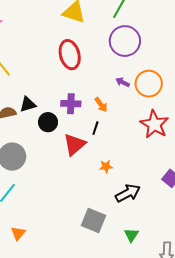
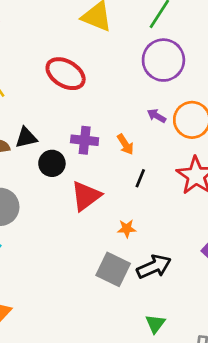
red ellipse: (70, 55) -> (66, 74), moved, turned -48
black line: (95, 128) -> (140, 178), moved
gray square: (93, 220) -> (113, 269), moved

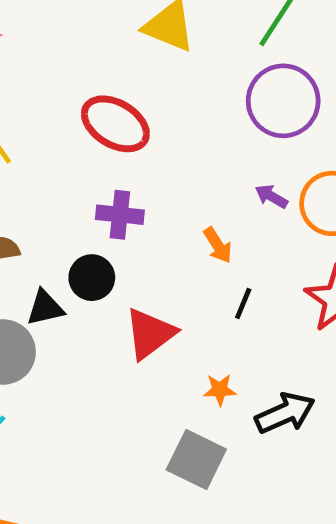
black triangle: (26, 138) -> (45, 308), moved
purple cross: (85, 140) -> (120, 215), moved
black arrow: (154, 267) -> (285, 413), moved

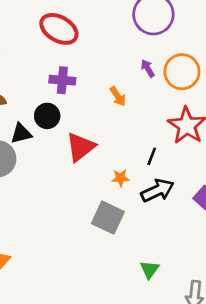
purple arrow: (271, 196) -> (148, 68), turned 30
black line: (243, 303) -> (152, 156), moved

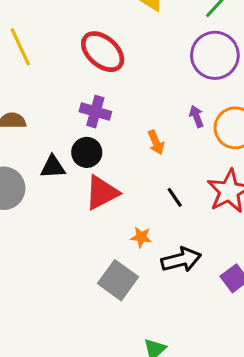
black circle: (47, 116) -> (87, 152), moved
black triangle: (21, 133) -> (53, 167), moved
black line: (152, 156) -> (175, 197), moved, turned -66

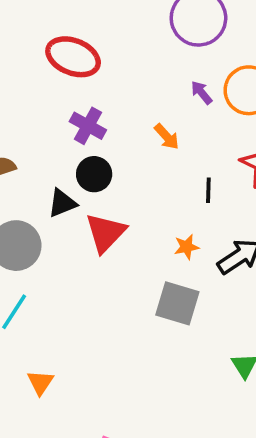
purple cross: (95, 112) -> (88, 126), turned 32
red triangle: (102, 193) -> (105, 233), moved
black line: (175, 197) -> (208, 190), turned 55

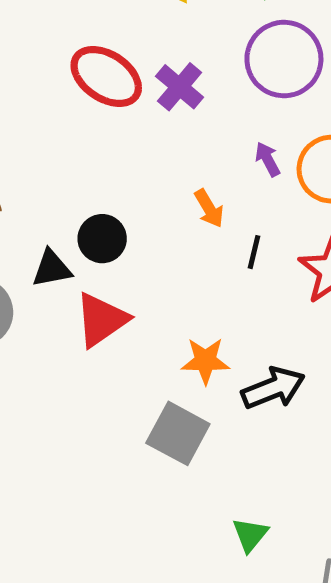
purple cross: (88, 126) -> (180, 87), moved
black line: (208, 190) -> (254, 252), moved
orange star: (187, 247) -> (205, 361), size x1.4

